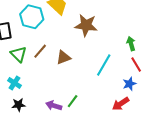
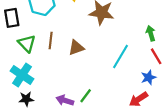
brown line: (40, 51) -> (51, 40), turned -35
cyan cross: (14, 83) -> (22, 75), size x1.5

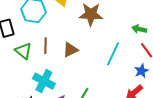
green arrow: (151, 33) -> (139, 29), turned -56
cyan cross: (22, 75) -> (44, 81), moved

